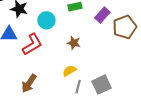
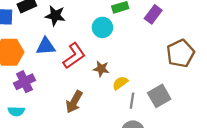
cyan circle: (46, 20) -> (102, 27), moved
brown pentagon: (125, 27) -> (180, 53), moved
brown star: (74, 43) -> (101, 69), moved

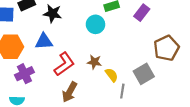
red L-shape: (74, 56) -> (64, 64), moved
yellow semicircle: (120, 83) -> (112, 75), turned 88
gray square: (159, 96) -> (144, 74), moved

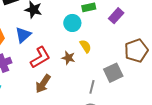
blue triangle: (44, 41) -> (23, 35), turned -42
yellow semicircle: (112, 75) -> (85, 46), moved

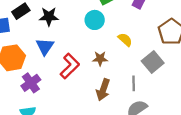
yellow semicircle: (85, 46) -> (125, 40), moved
brown arrow: (43, 84) -> (103, 90), moved

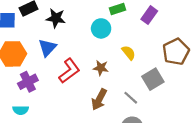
gray line: (134, 83) -> (131, 98), turned -56

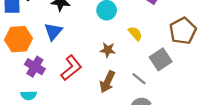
red L-shape: (69, 71) -> (71, 68), moved
purple cross: (28, 82) -> (35, 67), turned -30

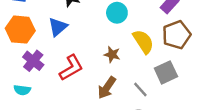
brown pentagon: (183, 31) -> (176, 35), moved
yellow semicircle: (135, 34) -> (143, 42), size x1.5

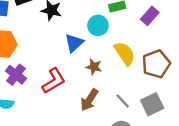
blue triangle: (58, 27) -> (74, 43), moved
brown pentagon: (176, 35) -> (156, 64), moved
gray square: (166, 72) -> (152, 104), moved

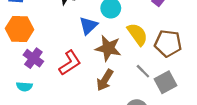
brown pentagon: (156, 64) -> (168, 43), turned 30
brown star: (94, 67) -> (108, 48), size x1.6
gray line: (123, 101) -> (143, 71), moved

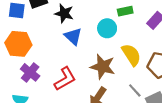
blue triangle: (88, 26) -> (73, 36), moved, turned -36

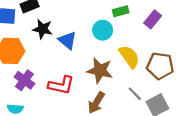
black star: (64, 13) -> (43, 29), moved
red L-shape: (65, 79) -> (61, 85), turned 45

